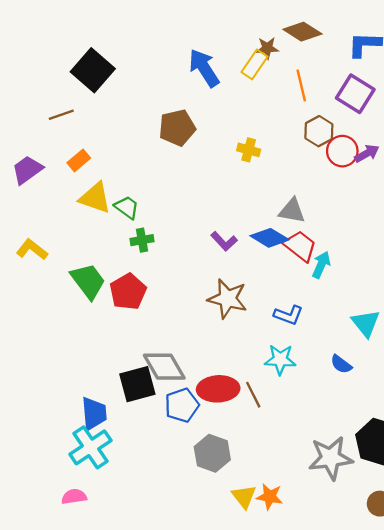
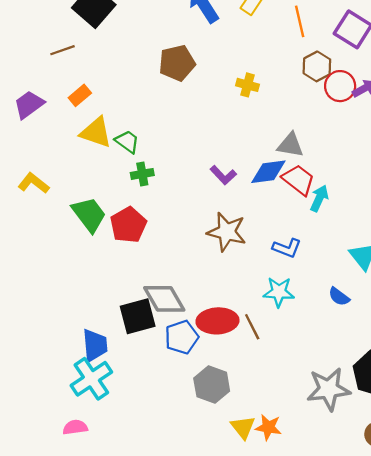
blue diamond: (270, 238) -> (268, 172), turned -39

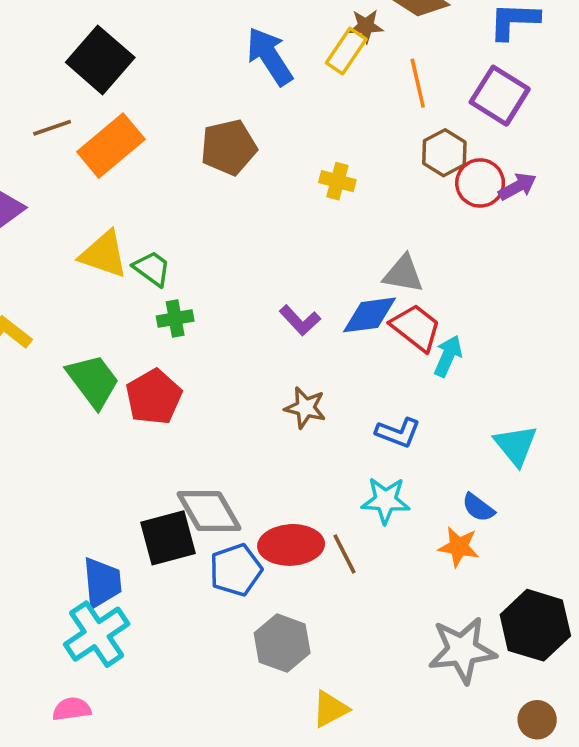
orange rectangle: (80, 95) -> (111, 146), moved, size x1.8
brown star: (227, 232) -> (305, 408), size x0.7
yellow triangle: (243, 427) -> (330, 709), turned 40
orange star: (268, 427) -> (459, 547), moved

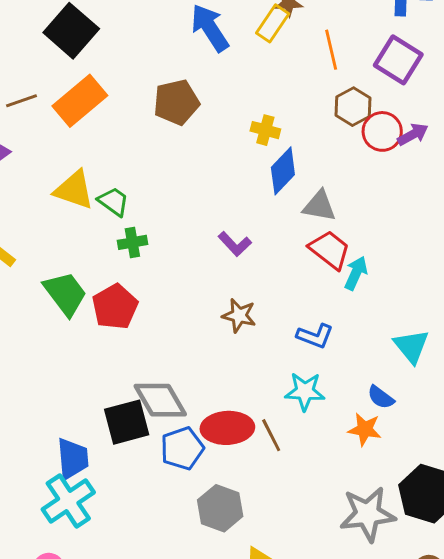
brown line: (52, 128) -> (22, 101), moved
blue diamond: (369, 315) -> (283, 171), moved, turned -39

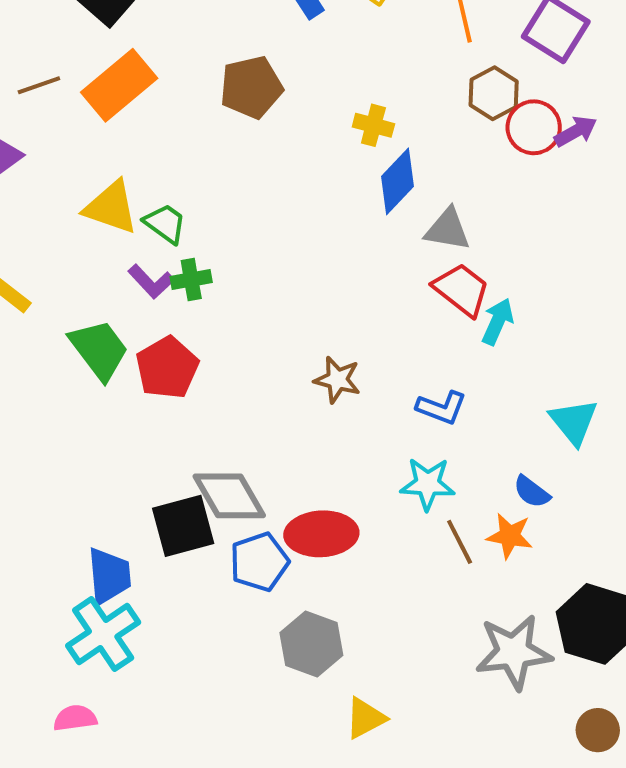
purple L-shape: (235, 244) -> (151, 281), moved
brown line: (271, 435) -> (460, 542), moved

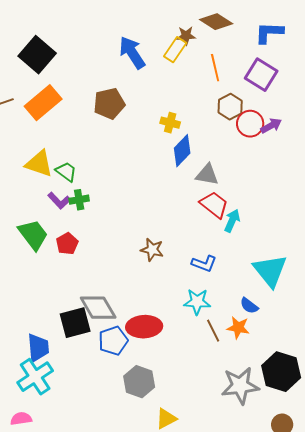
red pentagon: (167, 368) -> (67, 244), size x0.7
cyan triangle: (574, 422) -> (270, 271), size x1.4

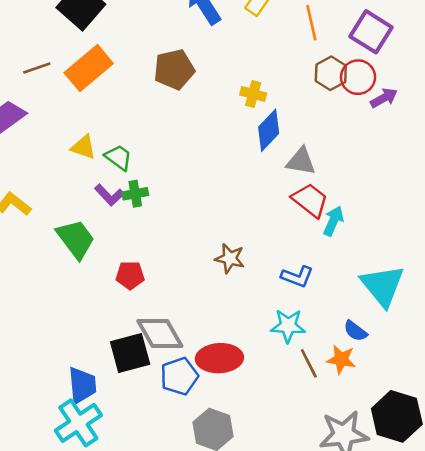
red circle: (250, 124) -> (358, 77), moved
yellow triangle: (39, 164) -> (83, 147), size x0.7
red pentagon: (67, 244) -> (130, 275), moved, turned 30

